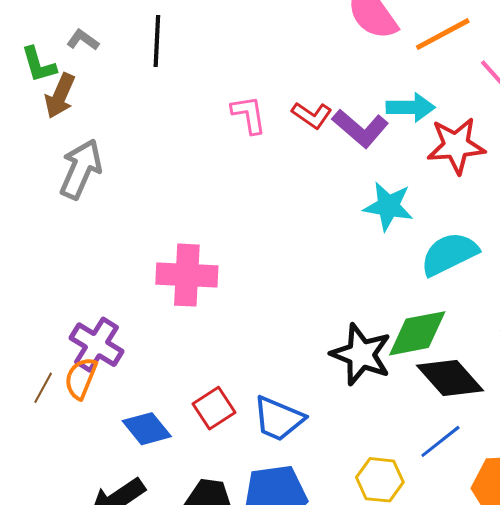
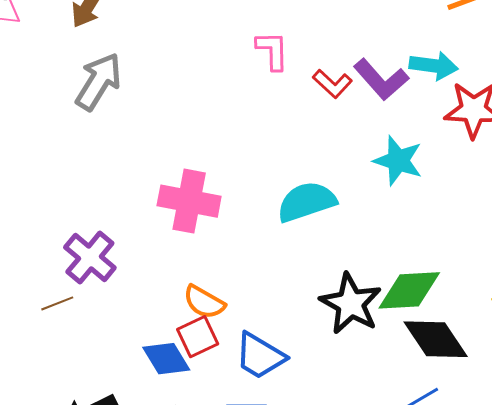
red L-shape: (312, 115) -> (332, 84), moved
cyan semicircle: (449, 254) -> (307, 202), moved
orange semicircle: (81, 378) -> (204, 302), moved, turned -90
brown line: (43, 388) -> (57, 303), moved, turned 32
blue diamond: (147, 429) -> (166, 359), moved

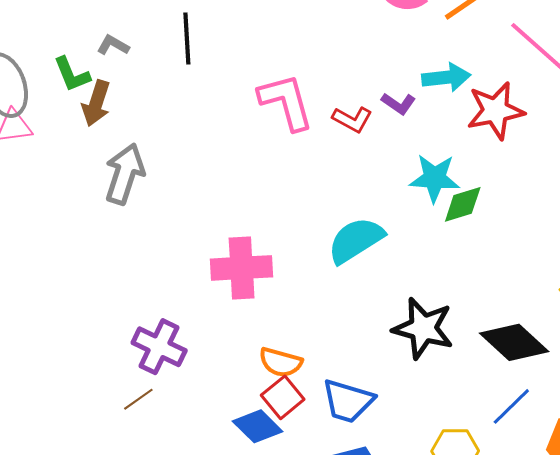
pink L-shape: (272, 51) -> (286, 102), size x1.5
purple L-shape: (381, 80) -> (398, 104), size x0.6
green diamond: (409, 290) -> (463, 204), moved, size x0.7

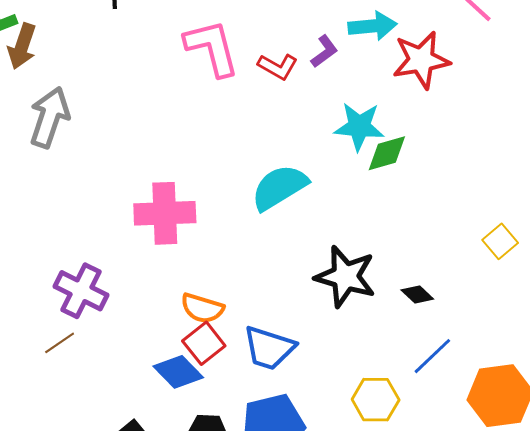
purple L-shape: (398, 104) -> (324, 51), turned -72
black diamond: (514, 342) -> (417, 294), moved, size x0.5

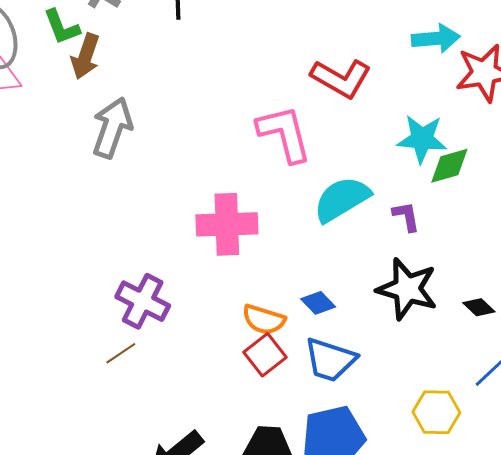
pink L-shape: (212, 48) -> (284, 134), moved
purple L-shape: (324, 51) -> (406, 216), moved, turned -64
red L-shape: (278, 67) -> (341, 78), size x1.5
blue diamond: (178, 372) -> (318, 303), moved, size x0.7

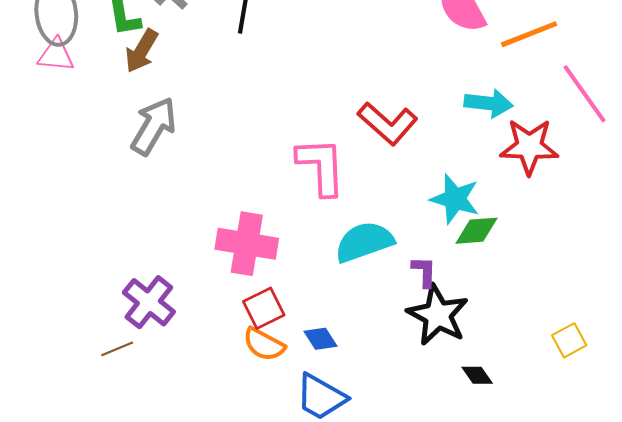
black star: (407, 289) -> (438, 315), moved
red square: (265, 355) -> (264, 308), moved

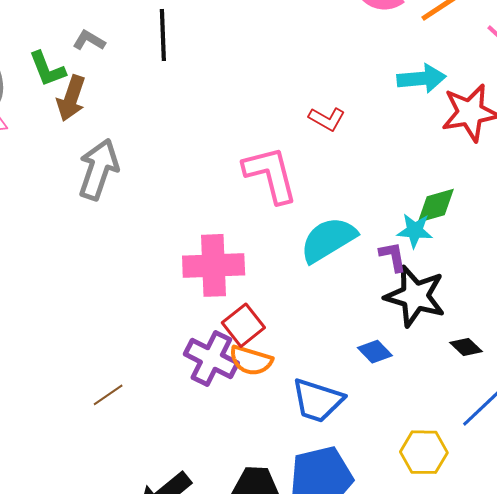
red L-shape: (388, 123) -> (327, 119), size x0.6
cyan star: (455, 199) -> (415, 231), moved, size x0.7
purple cross: (149, 302) -> (211, 358), moved
blue diamond: (321, 339) -> (375, 352), moved

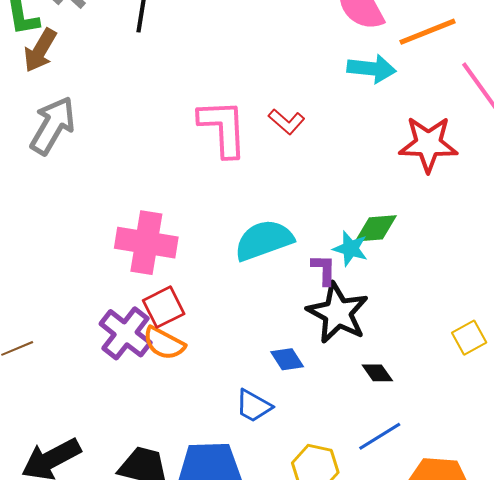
cyan arrow: (421, 79) -> (372, 69), moved
pink L-shape: (270, 174) -> (223, 128), moved
blue trapezoid: (318, 400) -> (254, 406), moved, size x0.7

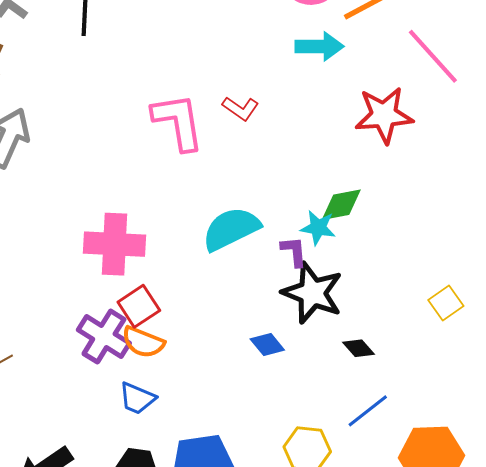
blue trapezoid: (254, 406) -> (137, 398), moved

